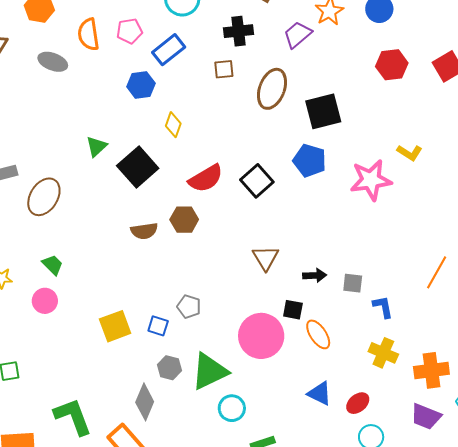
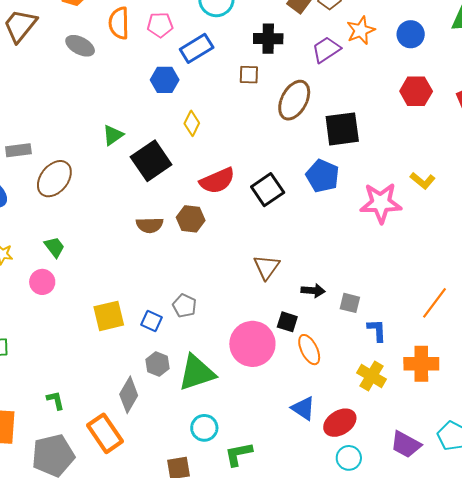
orange cross: (431, 370) -> (421, 364), moved
red ellipse: (358, 403) -> (340, 423), size x1.4
cyan circle: (232, 408) -> (204, 428), moved
green L-shape: (73, 417) -> (56, 400), size x0.5

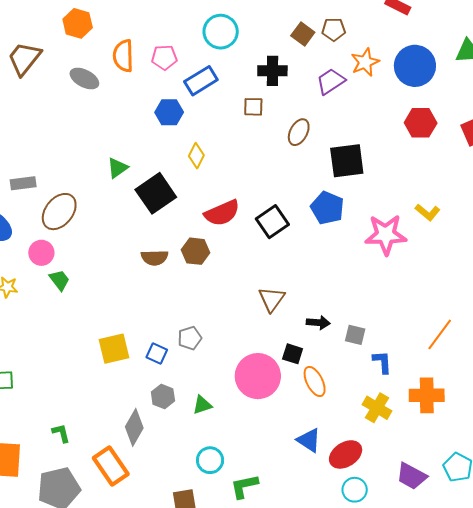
blue circle: (411, 34) -> (415, 66), size x1.5
brown ellipse: (294, 100) -> (299, 132), size x0.7
pink circle: (42, 282) -> (41, 253), moved
gray pentagon: (184, 306) -> (190, 338), turned 30
green triangle: (197, 373) -> (202, 405), size x0.5

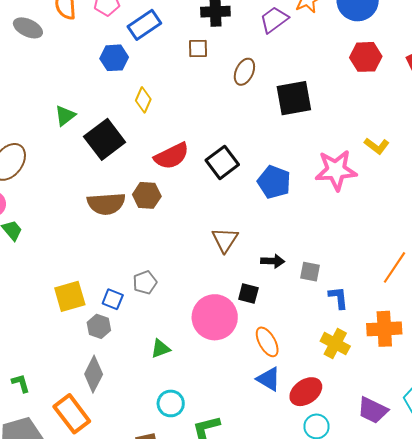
blue pentagon: (327, 208) -> (274, 182), moved
brown semicircle: (155, 258) -> (106, 204), size x1.4
orange ellipse: (315, 382) -> (267, 342), moved
gray hexagon: (163, 396) -> (99, 326), moved

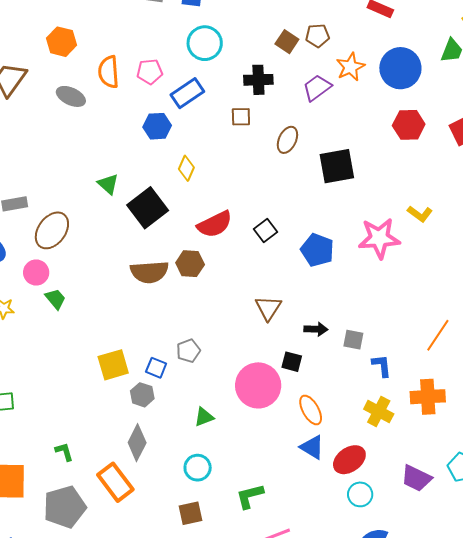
green triangle: (65, 116) -> (108, 184), turned -40
black square: (222, 162) -> (265, 231), size x0.7
cyan circle: (171, 403) -> (198, 468), moved

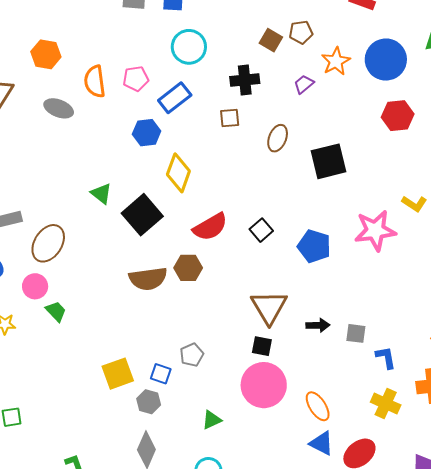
purple trapezoid: (317, 88) -> (304, 84), size x0.7
yellow diamond: (186, 168) -> (178, 173), size x1.5
brown triangle: (268, 308) -> (269, 307), size x1.4
black square: (292, 362) -> (262, 346), moved

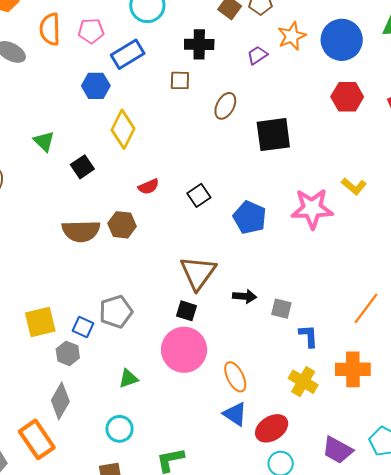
black square: (142, 215) -> (82, 167), size x0.6
red semicircle: (210, 227) -> (149, 187), size x0.6
gray pentagon: (192, 355) -> (116, 312), size x1.4

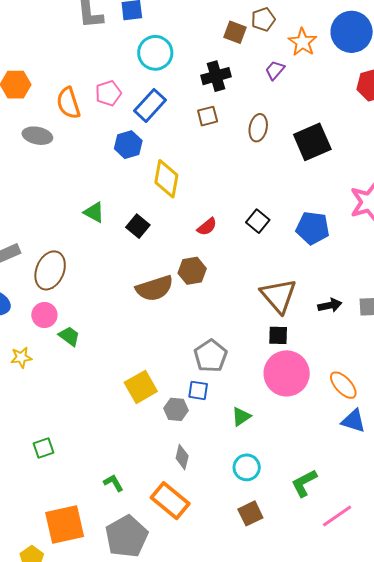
blue square: (83, 327) -> (198, 390), moved
gray diamond: (60, 401) -> (182, 457), size x0.7

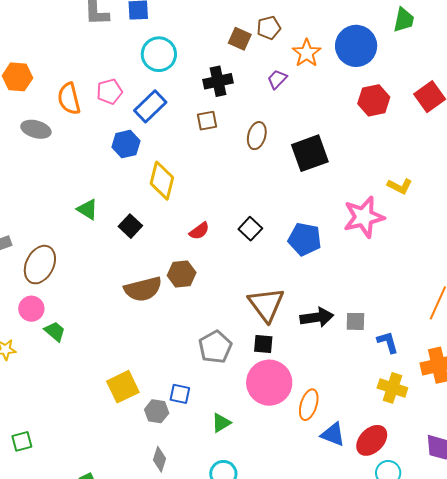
black arrow: (330, 305) -> (317, 317), size x1.4
gray pentagon: (211, 356) -> (215, 347), moved
orange ellipse: (343, 385) -> (309, 405), moved, turned 56

